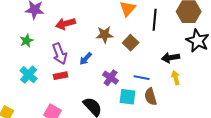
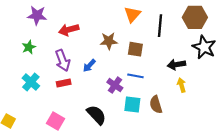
brown square: (131, 43) -> (135, 49), turned -35
blue line: (142, 78) -> (135, 76), moved

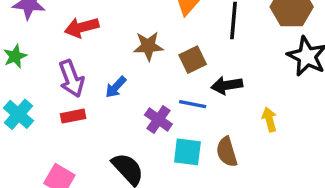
brown square: (135, 49) -> (193, 60), turned -35
black arrow: (176, 65) -> (227, 85), moved

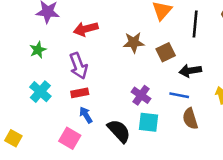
blue arrow: (116, 87) -> (86, 115), moved, turned 105
blue line: (193, 104) -> (179, 95), moved
cyan square: (187, 152) -> (148, 122), moved

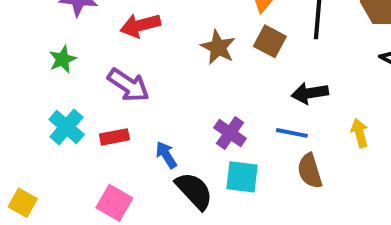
brown star: (134, 42) -> (218, 47), turned 30
brown square: (166, 52) -> (270, 41), moved, turned -36
purple arrow: (78, 66) -> (128, 85), turned -35
red rectangle: (80, 93) -> (114, 137), moved
blue arrow: (86, 115) -> (166, 155), moved

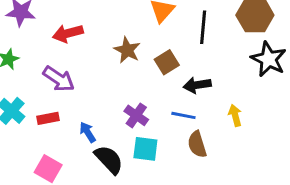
brown square: (270, 41) -> (167, 62), moved, turned 30

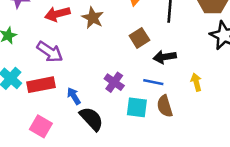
brown star: (127, 50) -> (93, 18), moved
red rectangle: (48, 118) -> (41, 85), size x1.5
cyan square: (145, 149) -> (137, 107), moved

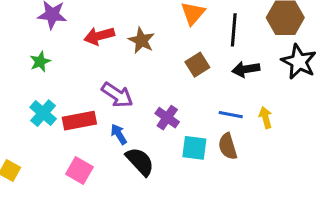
purple arrow: (50, 52) -> (117, 95), moved
black arrow: (165, 57) -> (246, 69), moved
blue line: (153, 82) -> (231, 115), moved

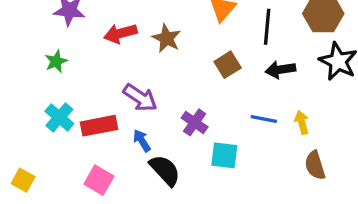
brown semicircle: (228, 146) -> (315, 165), moved

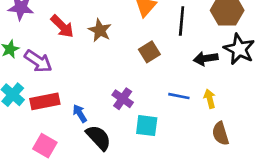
red arrow: (120, 33) -> (62, 26), turned -120
black arrow: (280, 70) -> (206, 58), moved
purple arrow: (140, 98) -> (38, 61), moved

